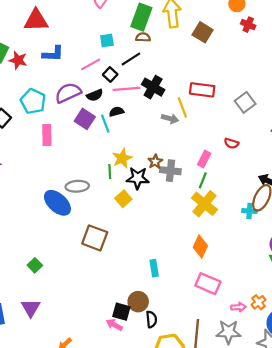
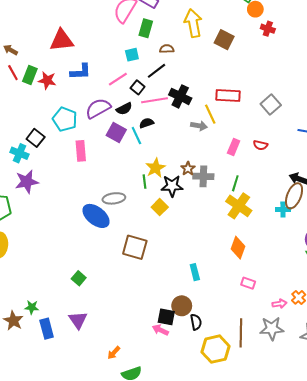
green rectangle: (141, 17) -> (146, 28), moved, size x0.7
pink rectangle: (204, 159) -> (234, 147), moved
pink rectangle: (208, 284) -> (248, 283), size x0.6

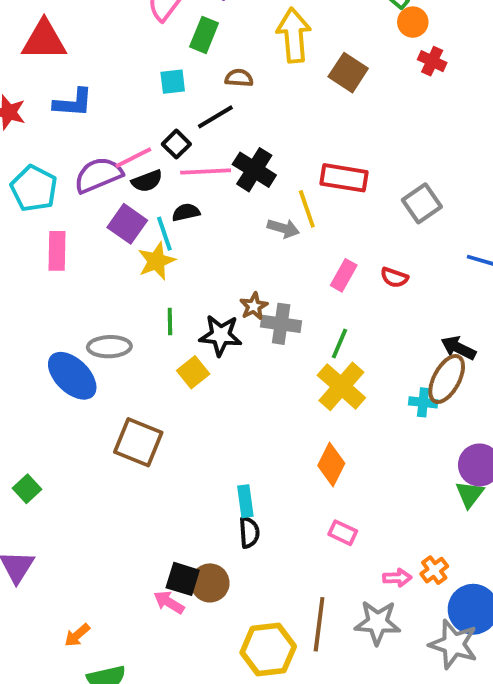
pink line: (118, 79) -> (133, 158), moved
yellow star: (156, 168) -> (156, 261), moved
brown circle: (182, 306) -> (210, 583), moved
black semicircle: (196, 322) -> (249, 532), moved

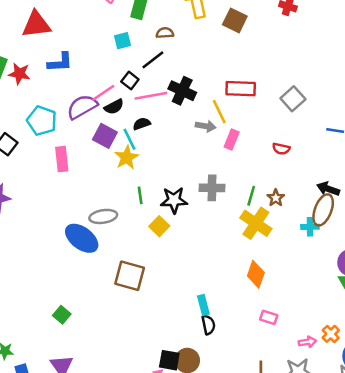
pink rectangle: (344, 275) -> (232, 139), moved
brown star: (254, 306) -> (276, 198), moved

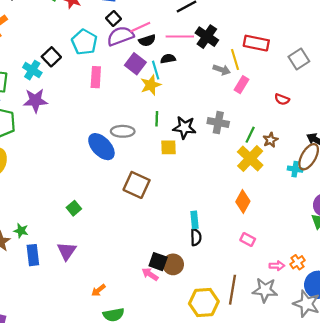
black square: (130, 81) -> (114, 18), moved
yellow square: (159, 226) -> (168, 147), turned 35

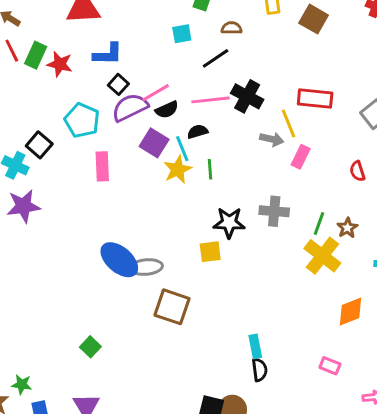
red semicircle: (282, 99) -> (357, 171), turned 56
green line: (157, 119) -> (210, 169), moved
gray ellipse: (123, 131) -> (146, 267), moved
orange diamond: (243, 201) -> (351, 312), moved, turned 45

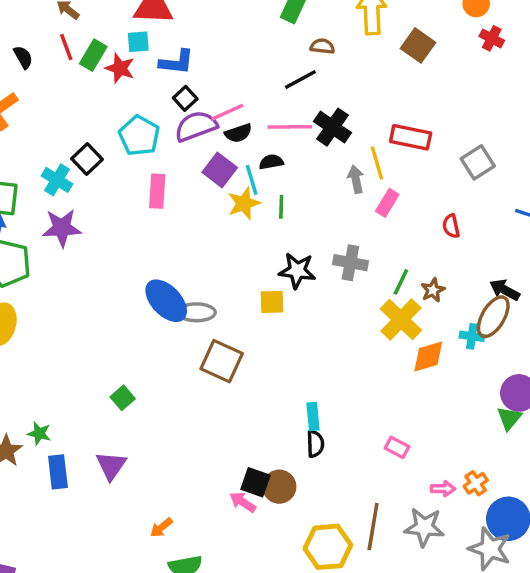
cyan square: (182, 34) -> (138, 42), moved
gray arrow: (272, 139) -> (356, 179), turned -120
orange diamond: (351, 312) -> (428, 357), moved

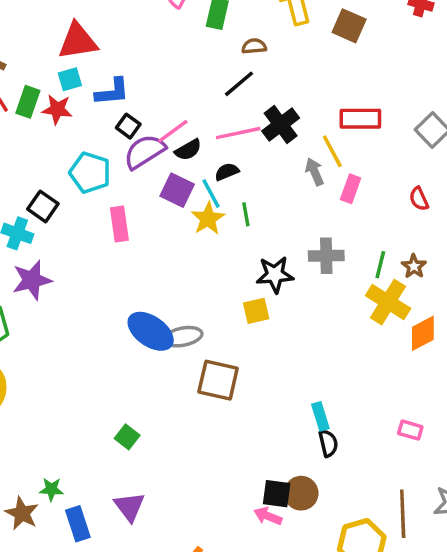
black cross: (332, 127) -> (281, 124), turned 30

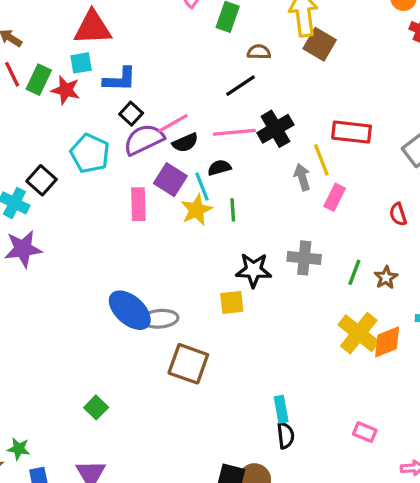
brown square: (349, 26) -> (320, 44), moved
pink rectangle: (119, 224) -> (138, 204), moved
yellow cross: (388, 302) -> (359, 333), moved

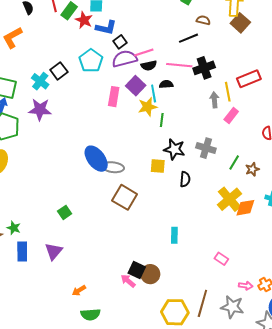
blue L-shape: (120, 79) -> (106, 28), moved
red rectangle: (352, 132) -> (249, 79), turned -40
green line: (233, 210) -> (162, 120), moved
black semicircle: (286, 435) -> (185, 179), moved

